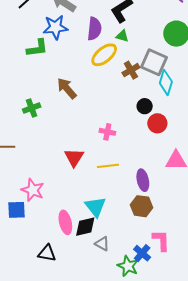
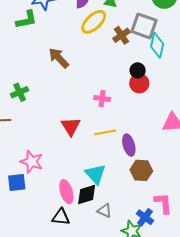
green cross: (32, 108) -> (20, 92), moved
red circle: (157, 123) -> (139, 83), moved
purple ellipse: (143, 180) -> (129, 145), moved
black triangle: (47, 253) -> (61, 217), moved

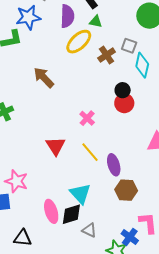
gray square: (144, 26) -> (129, 46), size x0.6
pink cross: (102, 98) -> (87, 118), turned 35
yellow line: (105, 132) -> (90, 152), turned 60
black triangle: (61, 217) -> (23, 238), moved

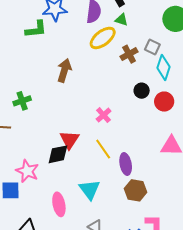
brown arrow: (44, 78) -> (64, 70), turned 55
red circle: (124, 103) -> (164, 102), moved
black diamond: (71, 214) -> (58, 154), moved

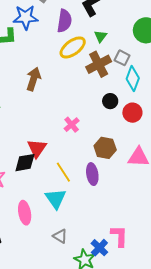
green triangle: (121, 20) -> (100, 36), moved, turned 48
brown cross: (129, 54) -> (99, 64), size x1.4
yellow line: (103, 149) -> (63, 172), moved
brown hexagon: (136, 190) -> (105, 148), moved

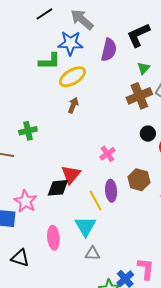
yellow ellipse: (73, 47) -> (72, 77), moved
brown arrow: (33, 79) -> (73, 105), size x0.7
purple ellipse: (92, 174) -> (111, 191), moved
gray triangle: (60, 236) -> (93, 254), moved, turned -35

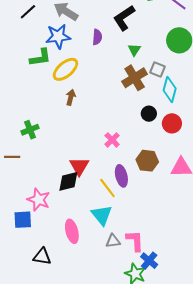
purple semicircle: (109, 50) -> (97, 37), size x0.7
pink L-shape: (146, 269) -> (135, 241), moved

